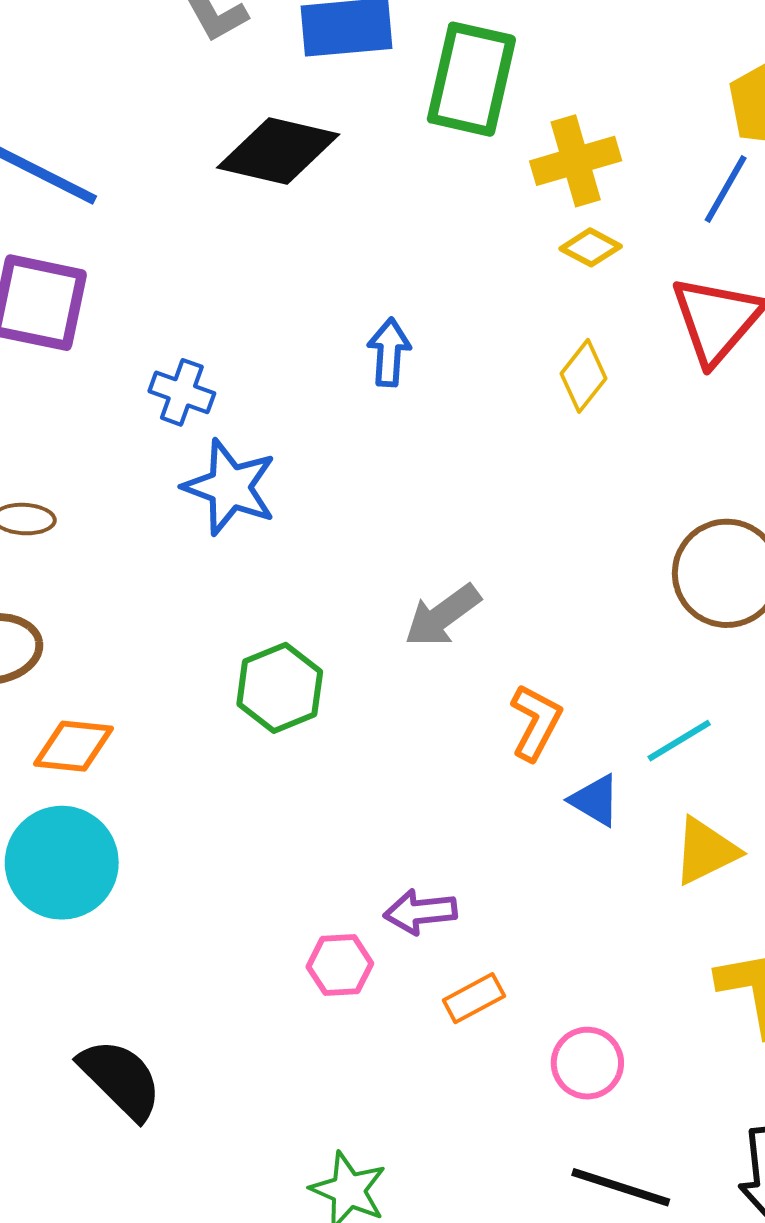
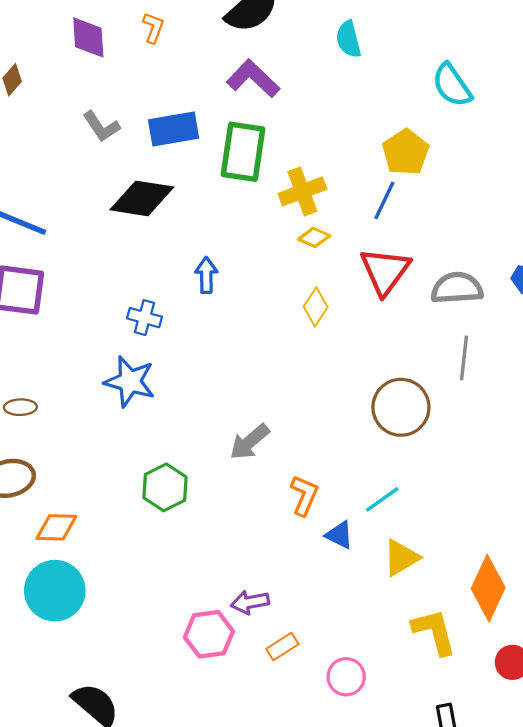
blue arrow: (389, 352) -> (206, 275), moved
blue cross: (182, 392) -> (144, 318), moved
pink hexagon: (340, 965) -> (209, 634), size x1.4

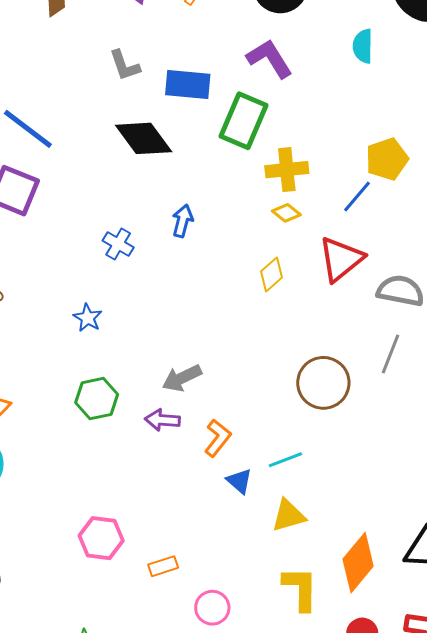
black diamond: (142, 198) -> (144, 138), turned 30
blue star: (130, 382) -> (88, 318), moved, size x0.6
purple arrow: (250, 602) -> (162, 420), moved

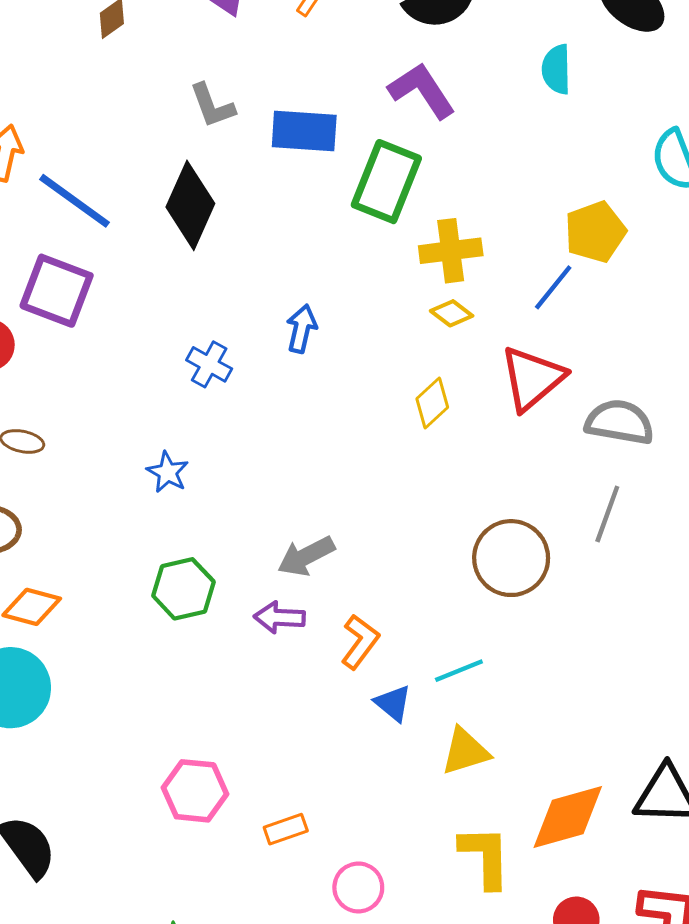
black diamond: (144, 138) -> (190, 205), moved, turned 62
orange diamond: (358, 563) -> (568, 817), turned 36

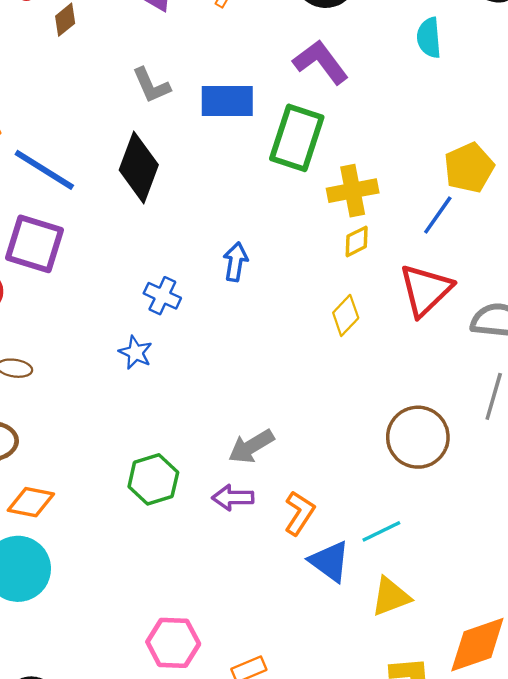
yellow diamond: (452, 313) -> (357, 241), turned -60
blue star: (168, 472) -> (135, 353), moved
blue triangle: (393, 703) -> (330, 561), size x1.4

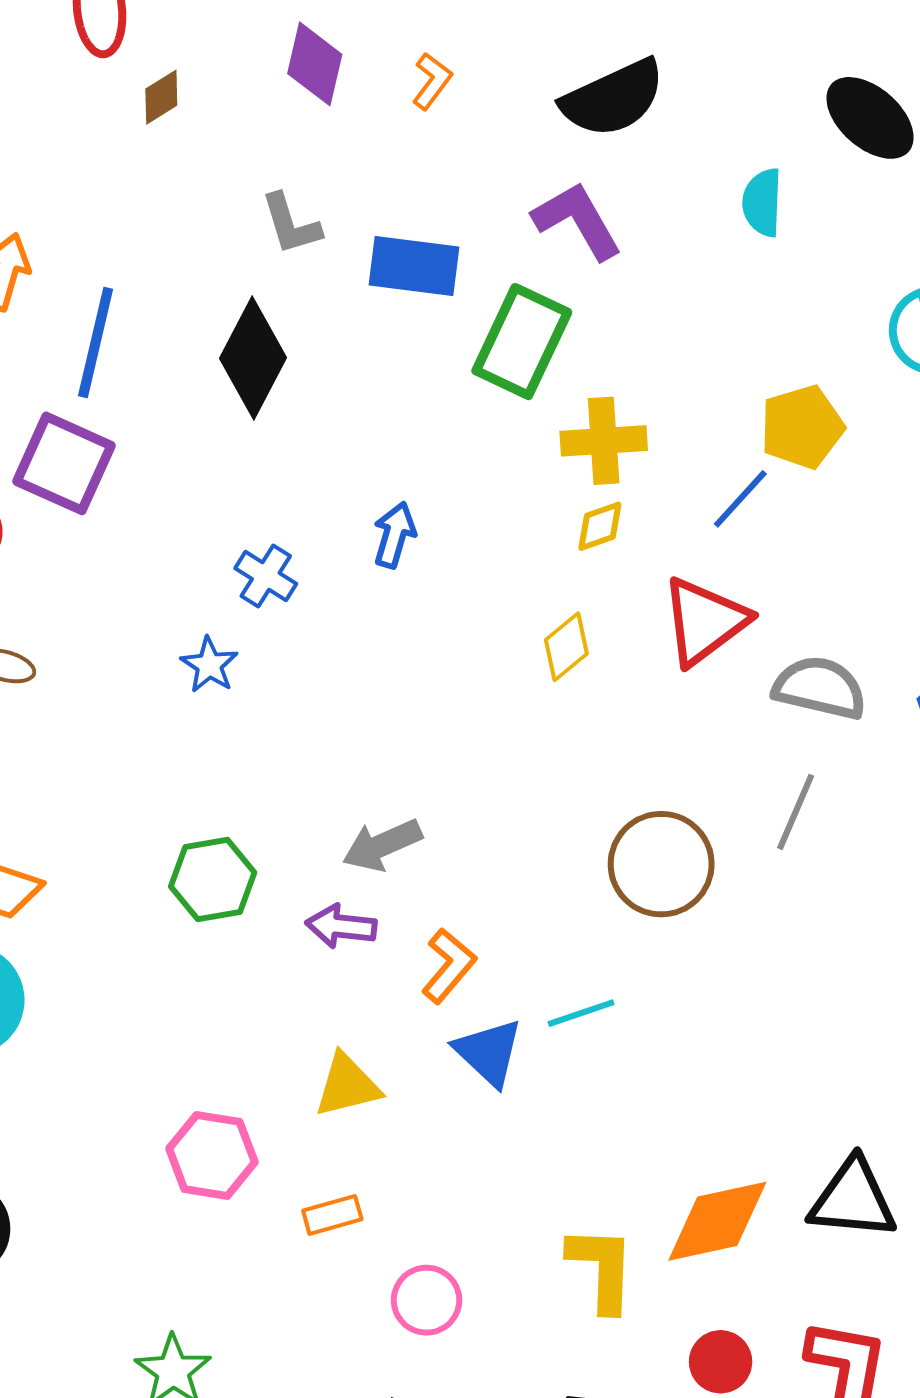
blue line: (44, 170) -> (96, 342), turned 64
yellow triangle: (391, 597) -> (347, 1085), moved

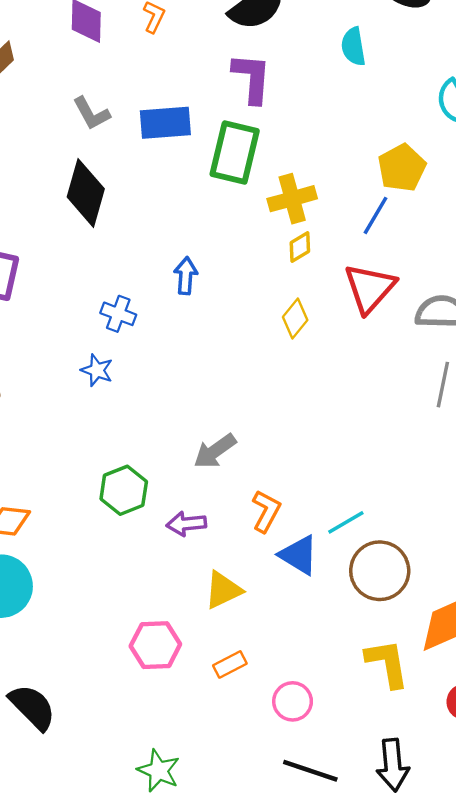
purple L-shape: (577, 221) -> (252, 78), turned 46
brown circle: (661, 864) -> (380, 571), moved
purple arrow: (341, 926) -> (186, 524), moved

